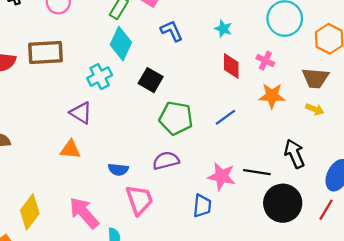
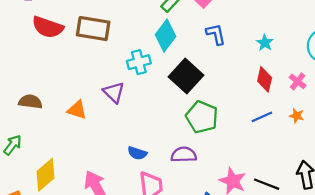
black square: (151, 80) -> (186, 76), size x1.4
orange star: (272, 96) -> (297, 116), size x0.6
blue line: (225, 117) -> (262, 117), moved
orange triangle: (70, 150) -> (77, 110), moved

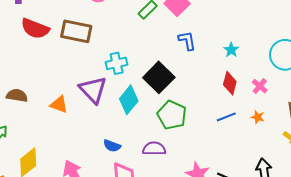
cyan diamond: (166, 36) -> (129, 100), moved
purple triangle: (114, 92) -> (93, 90), size x1.4

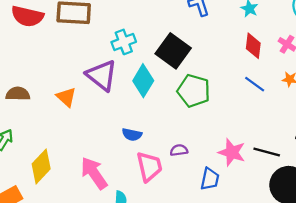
orange triangle: (59, 105) -> (66, 97), turned 30
blue line: (226, 117) -> (255, 84), turned 66
purple semicircle: (154, 149) -> (179, 150), moved, size x0.7

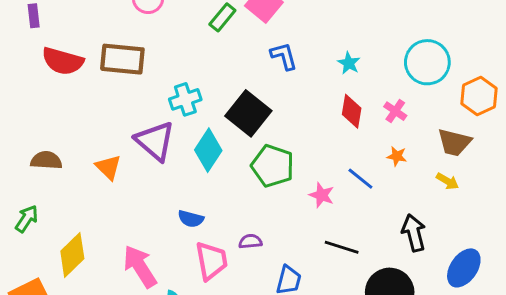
blue line: (255, 84) -> (360, 179), moved
pink star: (232, 152) -> (322, 195), moved, size x0.7
black line: (267, 152) -> (342, 247), moved

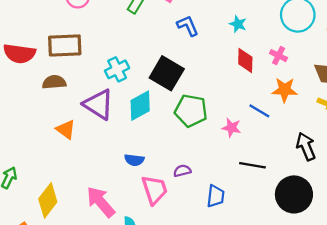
cyan diamond: (208, 150) -> (140, 106), turned 36
orange star: (397, 156) -> (285, 90), size x1.6
brown semicircle: (46, 160) -> (54, 82), moved

